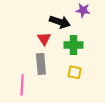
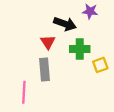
yellow square: (75, 72) -> (100, 65), moved, turned -32

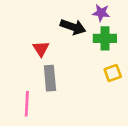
red triangle: (48, 42) -> (41, 49), moved
green cross: (80, 49) -> (105, 38), moved

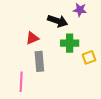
green cross: (105, 38) -> (70, 43), moved
red triangle: (41, 49) -> (32, 38), turned 40

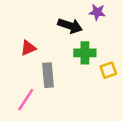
red triangle: (32, 38) -> (28, 48), moved
pink line: (21, 82) -> (26, 100), turned 30

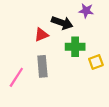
red triangle: (28, 48) -> (41, 35), moved
pink line: (26, 100) -> (16, 77), moved

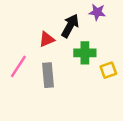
black arrow: (62, 23) -> (70, 26), turned -80
pink line: (16, 77) -> (18, 66), moved

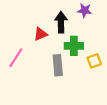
black arrow: (70, 26) -> (61, 22), turned -30
gray rectangle: (48, 75) -> (58, 65), moved

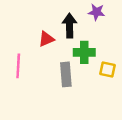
pink line: (16, 58) -> (18, 66), turned -30
yellow square: (94, 61) -> (107, 70), turned 32

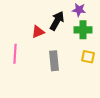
black arrow: (70, 25) -> (57, 21), turned 30
green cross: (84, 52) -> (83, 30), moved

